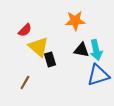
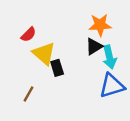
orange star: (75, 21) -> (100, 25), moved
black triangle: (81, 50) -> (94, 46), moved, turned -42

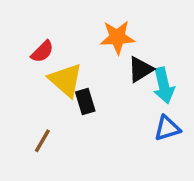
orange star: (100, 25) -> (117, 37), moved
blue triangle: (112, 86) -> (167, 128), size x0.7

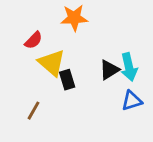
orange star: (117, 37) -> (74, 18), moved
black triangle: (140, 69) -> (109, 70), moved

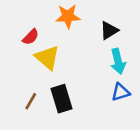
black triangle: (109, 70) -> (109, 31), moved
black rectangle: (67, 80) -> (61, 99), moved, size x1.5

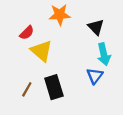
black triangle: (109, 31) -> (96, 27), turned -42
blue triangle: (121, 92) -> (95, 76), moved, turned -36

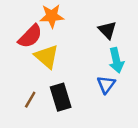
orange star: (60, 15) -> (52, 16), moved
red semicircle: (27, 33) -> (30, 36), size x1.5

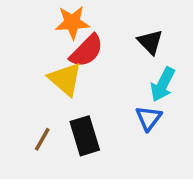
red semicircle: (30, 36) -> (87, 51), moved
cyan arrow: (116, 60) -> (163, 84), turned 40

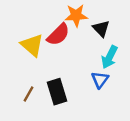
orange star: (72, 22) -> (76, 15), moved
yellow triangle: (65, 79) -> (32, 45), moved

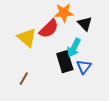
cyan arrow: (109, 57) -> (74, 48), moved
black rectangle: (57, 92) -> (65, 62), moved

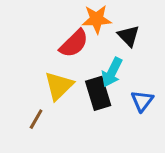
yellow triangle: (27, 38) -> (59, 86), moved, turned 35
blue triangle: (84, 67) -> (142, 101), moved

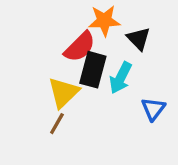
black rectangle: (98, 93) -> (93, 70), moved, turned 32
brown line: (36, 119) -> (57, 124), moved

